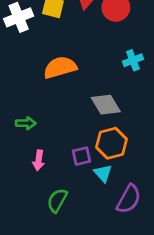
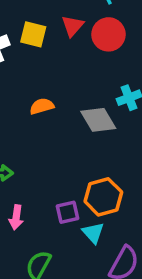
orange semicircle: (60, 67) -> (42, 106), size x0.6
gray diamond: (106, 105) -> (98, 120), moved

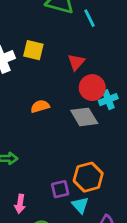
red triangle: (73, 26) -> (76, 62), moved
red circle: (108, 34) -> (92, 88), moved
pink arrow: (16, 217) -> (20, 204), moved

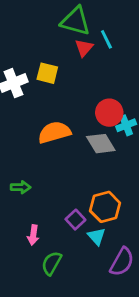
red triangle: (76, 62) -> (84, 48), moved
orange semicircle: (40, 106) -> (54, 132), size x1.6
purple square: (60, 189) -> (75, 220), turned -30

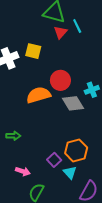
red circle: (109, 113) -> (60, 80), moved
pink arrow: (33, 235) -> (23, 171), turned -80

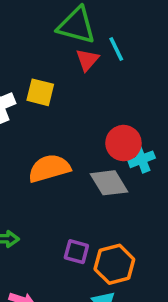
red circle: (60, 80) -> (123, 143), moved
purple square: (54, 160) -> (76, 252), moved, turned -32

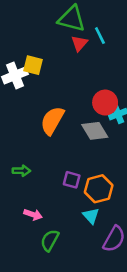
yellow square: (40, 92) -> (33, 65), moved
orange semicircle: (49, 168) -> (52, 121), turned -44

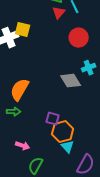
red circle: (105, 103) -> (79, 38), moved
orange semicircle: (52, 121) -> (20, 90), moved
orange hexagon: (99, 189) -> (63, 132), moved

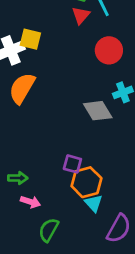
orange semicircle: (20, 90) -> (22, 88), moved
green arrow: (14, 112) -> (18, 178), moved

